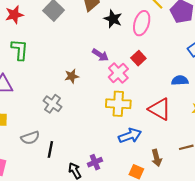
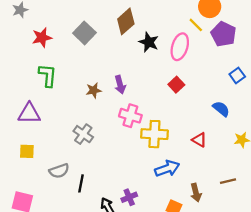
purple arrow: (100, 55) -> (120, 85), moved, turned 42
pink cross: (118, 73) -> (130, 116), moved, turned -30
brown star: (72, 76) -> (94, 90), moved
blue semicircle: (180, 80) -> (221, 109), turned 42
red triangle: (160, 109) -> (199, 140), size x0.6

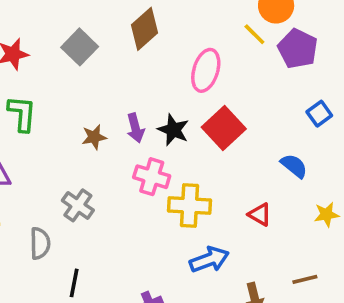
black star: (149, 42) -> (173, 130), moved
pink ellipse: (180, 47) -> (206, 70), moved
red square: (176, 85) -> (224, 128), size x1.6
gray semicircle: (59, 171) -> (40, 243), moved, turned -72

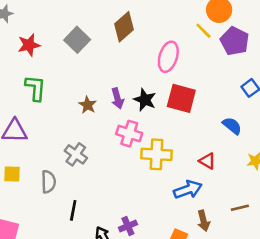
red square: (224, 128) -> (181, 98), turned -32
brown star: (94, 137) -> (88, 105), turned -30
blue arrow: (209, 260) -> (188, 190), moved

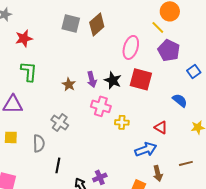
gray square: (77, 40) -> (71, 23), moved, turned -30
purple pentagon: (235, 41) -> (169, 50), moved
yellow cross: (157, 154) -> (122, 122), size x0.6

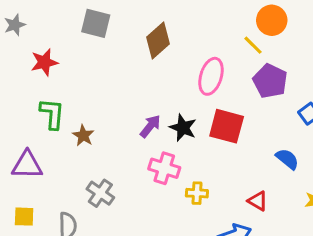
gray square: (71, 23) -> (96, 23), moved
purple arrow: (92, 79) -> (150, 126), turned -126
brown star: (69, 84) -> (83, 136), moved

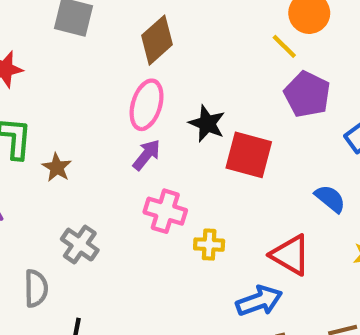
pink ellipse: (211, 76) -> (147, 105), moved
black star: (183, 128) -> (207, 124), moved
red triangle: (258, 201) -> (290, 255), size x1.5

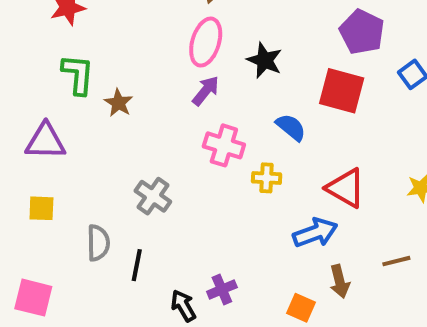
red square: (249, 155) -> (342, 91), moved
blue semicircle: (330, 199) -> (291, 127), moved
gray cross: (80, 245) -> (153, 196), moved
gray semicircle: (36, 288) -> (98, 243), moved

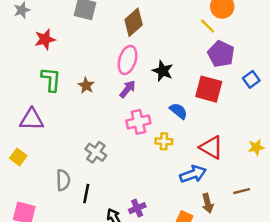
brown star: (118, 103) -> (86, 85), moved
pink cross: (224, 145) -> (138, 122), turned -30
yellow square: (41, 208) -> (18, 157), moved, turned 35

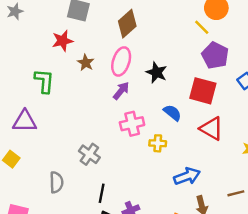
red star: (45, 39) -> (63, 41), moved
brown star: (86, 85) -> (86, 63), moved
red triangle: (211, 147) -> (211, 129), moved
black line: (86, 194) -> (102, 193), moved

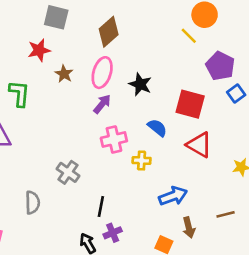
purple pentagon: (215, 55) -> (220, 66), moved
black line: (102, 193) -> (101, 206), moved

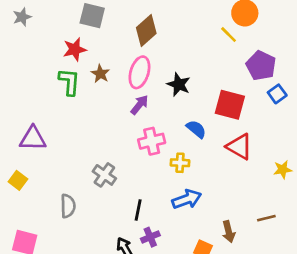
green L-shape: (19, 94) -> (69, 82), moved
blue arrow: (173, 196) -> (187, 199), moved

